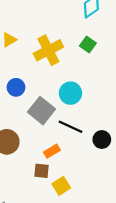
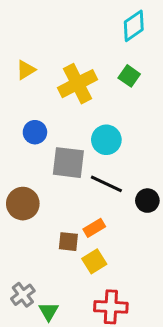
gray square: (42, 111) -> (68, 163), turned -32
orange rectangle: (52, 151) -> (94, 228), moved

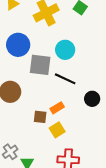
blue circle: (35, 132) -> (18, 45), size x1.5
black circle: (147, 201) -> (92, 99), moved

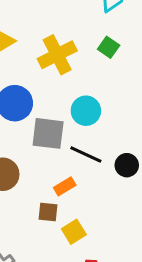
black circle: (92, 99) -> (127, 165), moved
orange rectangle: (57, 108) -> (65, 186), moved

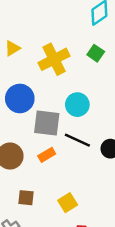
orange rectangle: (65, 186) -> (47, 155), moved
brown square: (48, 212) -> (26, 198), moved

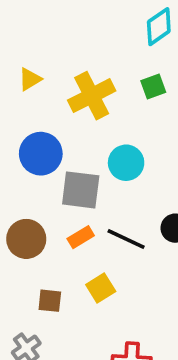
green square: (96, 53) -> (153, 86), turned 35
black line: (77, 140) -> (126, 239), moved
yellow square: (68, 203) -> (101, 288), moved

